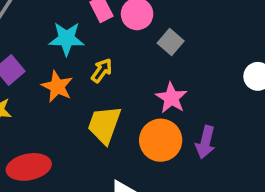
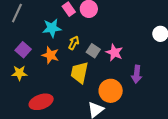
gray square: (171, 42) -> (93, 51), moved
orange circle: (161, 140) -> (111, 91), moved

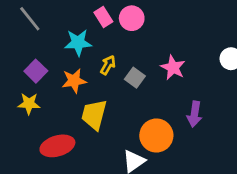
gray line: (17, 13) -> (30, 19), turned -66
pink star: (114, 53) -> (173, 68), moved
orange star: (50, 55) -> (74, 81), turned -30
yellow trapezoid: (79, 73) -> (94, 115), moved

